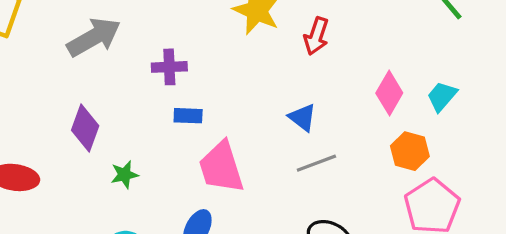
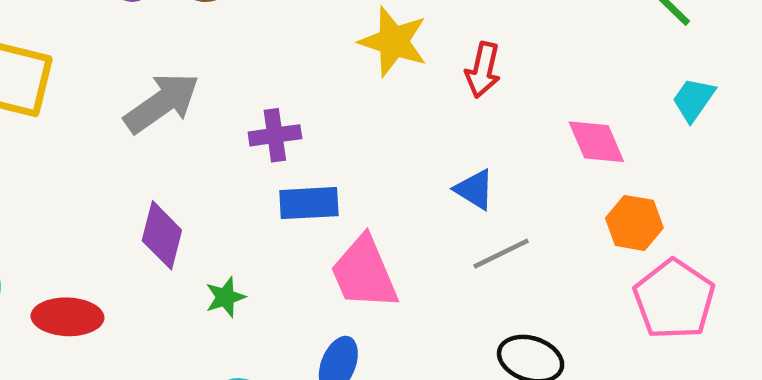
pink diamond: (389, 93) -> (596, 142), turned -48
cyan trapezoid: (442, 96) -> (693, 99), moved
blue rectangle: (188, 116) -> (309, 203), size x1.4

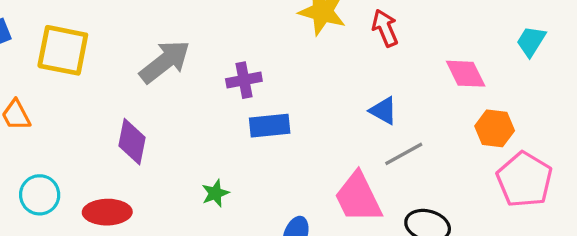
red arrow: (483, 70) -> (385, 28), turned 147
purple diamond: (162, 235) -> (132, 142), moved
pink trapezoid: (364, 273) -> (358, 197), moved

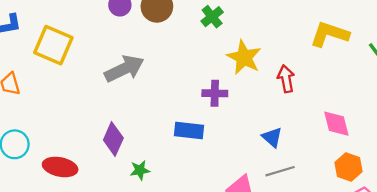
purple cross: (244, 80) -> (215, 93), moved
purple diamond: (132, 142) -> (113, 139), moved

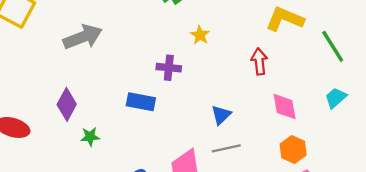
yellow star: (244, 57) -> (200, 35), size x0.6
red arrow: (286, 79) -> (259, 61), moved
blue triangle: (272, 137) -> (221, 115), turned 30

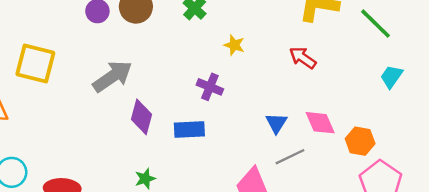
red arrow: (259, 61) -> (303, 58), turned -35
purple cross: (169, 68) -> (210, 87), turned 30
purple diamond: (67, 104) -> (142, 117), moved
pink diamond: (285, 106) -> (320, 123), moved

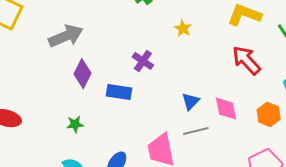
yellow star: (234, 45) -> (183, 28), moved
red arrow: (303, 58) -> (246, 60), moved, size x1.4
orange hexagon: (360, 141) -> (269, 114), moved

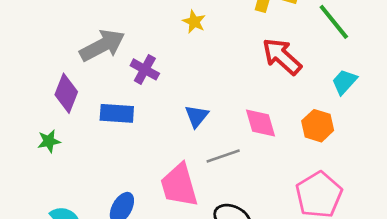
gray arrow: (66, 36) -> (102, 45), moved
blue triangle: (190, 101) -> (197, 116), moved
green star: (75, 124) -> (49, 141), moved

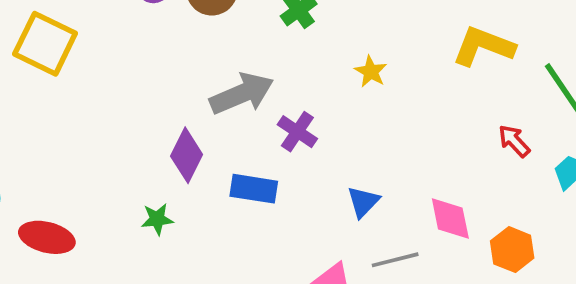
red arrow: (282, 56) -> (514, 141), moved, size x0.6
orange hexagon: (318, 126) -> (512, 250), moved

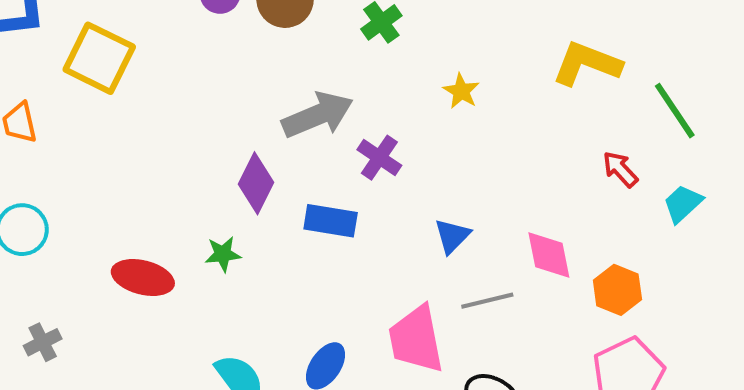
red ellipse: (47, 237) -> (143, 277), moved

